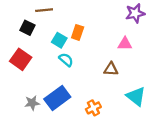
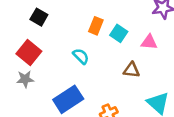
cyan square: (59, 40) -> (119, 33), moved
gray star: (32, 103) -> (25, 79), moved

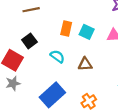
black square: (39, 17) -> (29, 41), moved, turned 32
brown triangle: (131, 70) -> (85, 64), moved

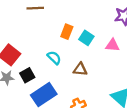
black square: (29, 41) -> (27, 75), moved

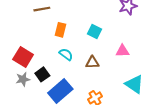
orange rectangle: (67, 32) -> (61, 30), moved
pink triangle: (112, 45) -> (122, 51), moved

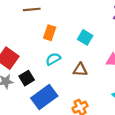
cyan semicircle: (66, 54) -> (53, 59), turned -72

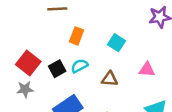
black square: (27, 78) -> (57, 69), moved

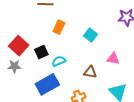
cyan semicircle: (79, 66) -> (59, 61), moved
brown triangle: (110, 79) -> (90, 72), moved

